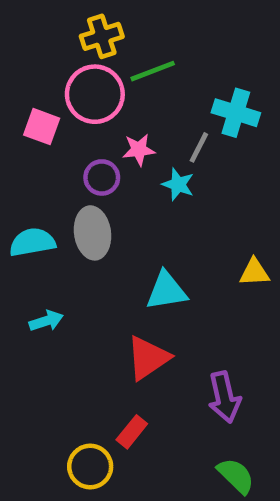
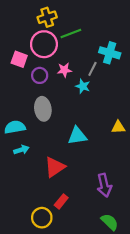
purple circle: (102, 177) -> (40, 75), moved
cyan semicircle: (32, 242) -> (15, 127), moved
red triangle: (148, 358) -> (55, 167), moved

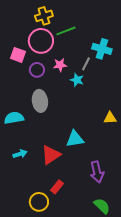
cyan triangle: (77, 136) -> (75, 139), moved
cyan arrow: (21, 150) -> (20, 154), moved

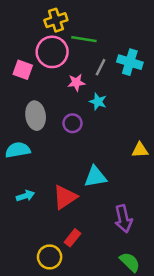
green line: (66, 31) -> (84, 39), turned 30
gray line: (86, 64) -> (101, 67), moved
purple circle: (37, 70) -> (72, 123), moved
gray ellipse: (40, 101) -> (36, 116), moved

